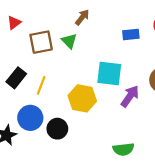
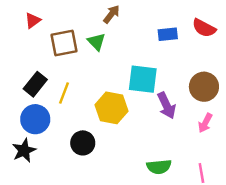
purple arrow: (130, 96) -> (166, 105), turned 120
blue circle: (30, 118) -> (35, 119), moved

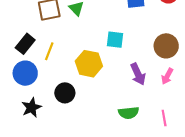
cyan square: (143, 79) -> (115, 40), size x0.7
purple arrow: (166, 105) -> (138, 74), moved
black star: (24, 150) -> (31, 108), moved

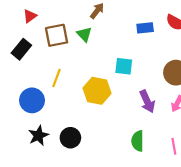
black rectangle: (25, 44) -> (21, 49), moved
black circle: (65, 93) -> (70, 138), moved
green semicircle: (129, 113) -> (138, 141), turned 96

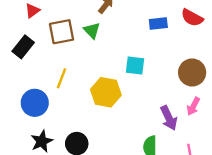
purple arrow: (147, 101) -> (169, 118), moved

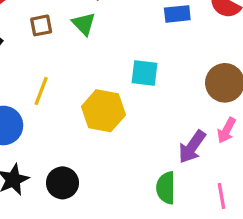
brown square: (62, 32) -> (41, 25), size x0.6
purple arrow: (169, 118) -> (192, 147), turned 60

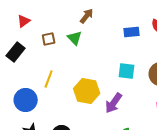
cyan square: (144, 73) -> (127, 71), moved
purple arrow: (192, 147) -> (114, 103), moved

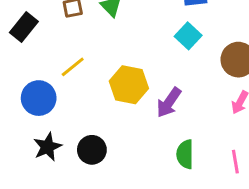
cyan square: (127, 71) -> (188, 36), moved, turned 36
yellow line: (49, 79) -> (73, 67), turned 30

